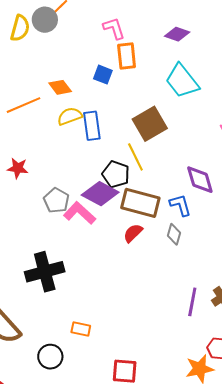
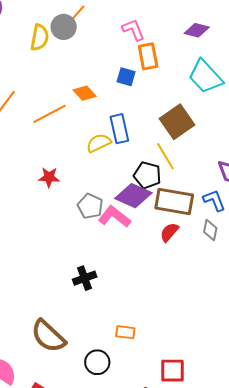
yellow semicircle: (70, 116) -> (99, 143), moved
black cross: (45, 272) -> (85, 278), size x0.6

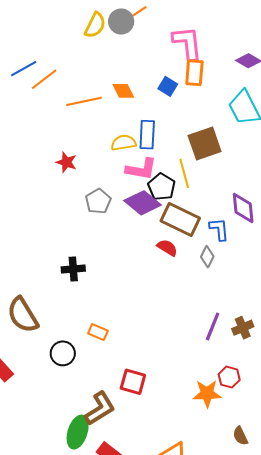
pink L-shape: (133, 30) -> (187, 43), size x1.5
pink L-shape: (114, 217) -> (141, 169), moved, turned 136
red semicircle: (169, 232) -> (167, 248), turned 65

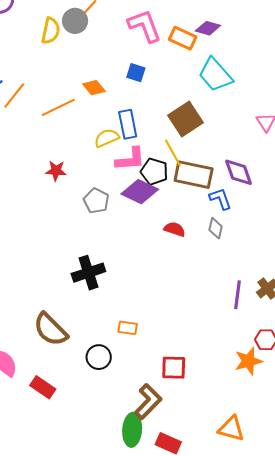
orange rectangle: (194, 73) -> (183, 38), moved, turned -56
brown rectangle: (180, 219) -> (194, 175), moved
black cross: (73, 269) -> (88, 273), size x1.4

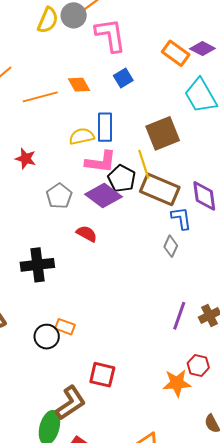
pink L-shape: (145, 26) -> (110, 35), moved
blue square: (136, 73) -> (123, 78), turned 30
red semicircle: (175, 229) -> (87, 234), moved
black circle: (99, 357) -> (47, 337), moved

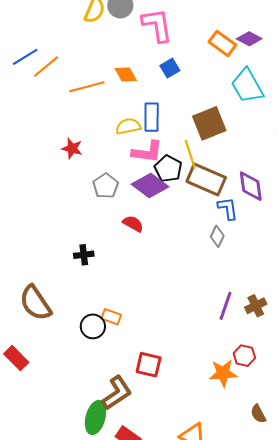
black cross: (37, 265) -> (84, 255), size x0.6

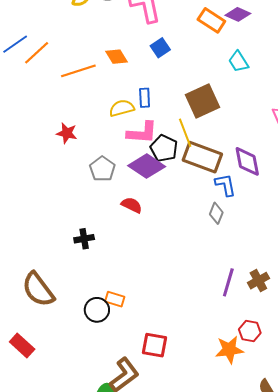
cyan trapezoid: (247, 86) -> (238, 62), size x0.6
blue rectangle: (152, 117) -> (145, 98), size x0.7

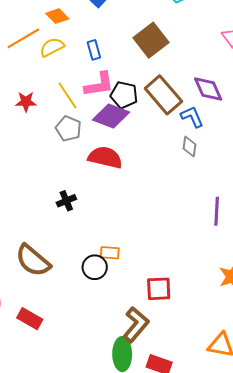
yellow semicircle: (122, 108) -> (52, 47), moved
yellow line: (185, 133) -> (67, 95), moved
brown rectangle: (202, 157) -> (163, 95), turned 42
red semicircle: (132, 205) -> (105, 157), size x1.6

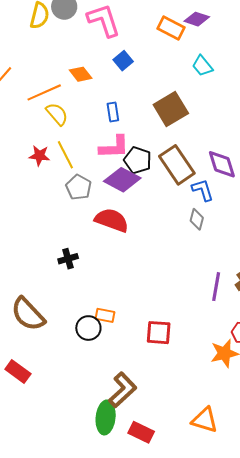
yellow semicircle: (52, 47) -> (57, 114), moved, turned 70
yellow line: (67, 95) -> (65, 155), moved
red square: (159, 289) -> (159, 333), moved

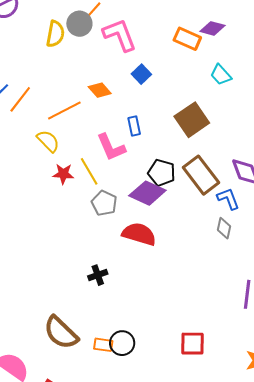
yellow semicircle: (57, 114) -> (48, 141), moved
pink L-shape: (114, 147) -> (111, 147), moved, turned 72
orange rectangle: (105, 315) -> (103, 345), moved

